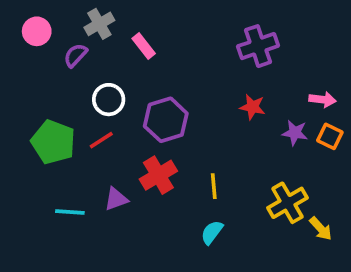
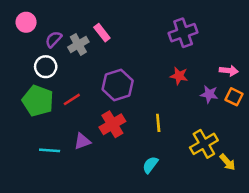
gray cross: (99, 24) -> (78, 44), moved
white circle: (109, 100) -> (46, 67), moved
yellow line: (214, 186) -> (158, 123), moved

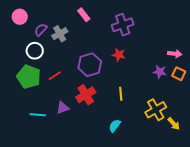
pink rectangle: (102, 33) -> (84, 15), moved
purple cross: (183, 33) -> (123, 25), moved
red star: (179, 76) -> (119, 55), moved

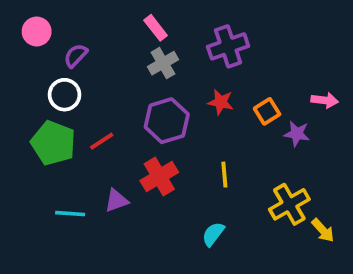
gray cross: (60, 34) -> (163, 63), moved
orange square: (179, 74) -> (267, 111), moved, turned 32

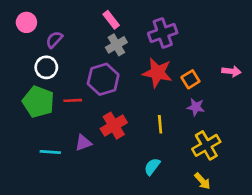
red star: (221, 102) -> (157, 73), size x1.6
purple hexagon: (167, 121) -> (103, 79), moved
purple star: (297, 134) -> (196, 107), moved
red line: (102, 141) -> (73, 100), turned 30
yellow arrow: (323, 230) -> (202, 181), moved

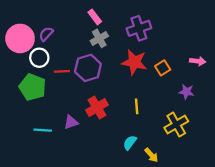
pink circle: (26, 22) -> (20, 38), moved, size x1.6
red line: (73, 100) -> (62, 71), moved
purple star: (196, 107) -> (186, 92), moved
yellow arrow: (202, 181) -> (151, 155), moved

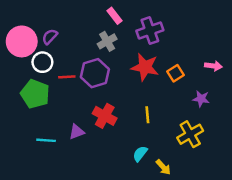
pink rectangle: (95, 17) -> (114, 16), moved
red cross: (97, 108) -> (105, 116), turned -30

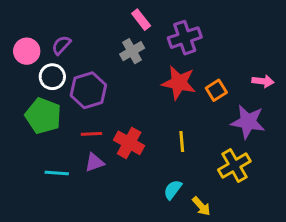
pink circle: (22, 41) -> (27, 51), size x0.7
purple hexagon: (95, 73) -> (88, 90), moved
red line: (67, 77) -> (91, 134), moved
purple star: (201, 99) -> (248, 122), size x1.6

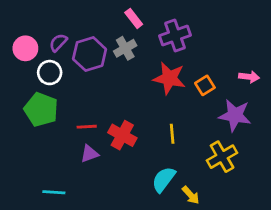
purple hexagon: (88, 90) -> (90, 54), moved
cyan line: (57, 173) -> (54, 192), moved
cyan semicircle: (173, 190) -> (164, 179), size x1.4

